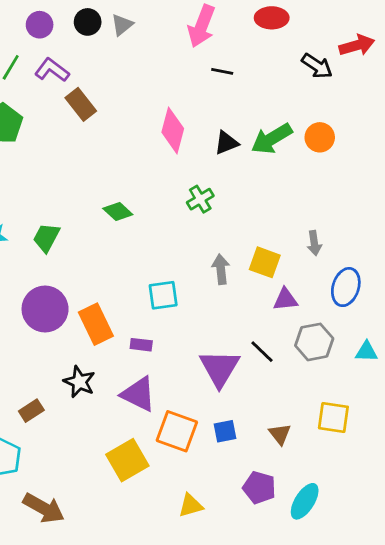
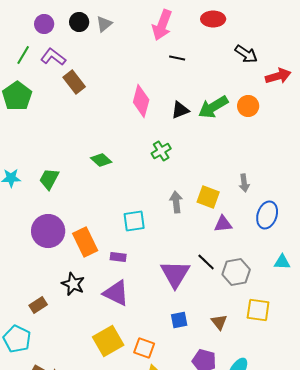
red arrow: (357, 45) -> (278, 76), moved
gray hexagon: (314, 342) -> (236, 272), moved
orange square: (177, 431) -> (144, 348), moved, size x0.7

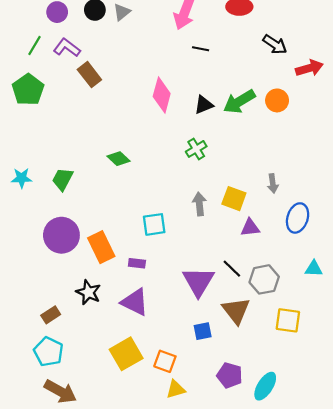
green cross: (161, 151) -> (196, 149), moved
brown triangle: (219, 322) -> (236, 311), moved, size x1.6
cyan pentagon: (17, 339) -> (49, 352), moved

